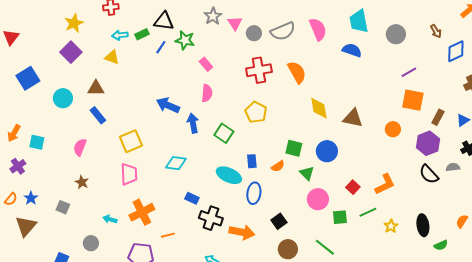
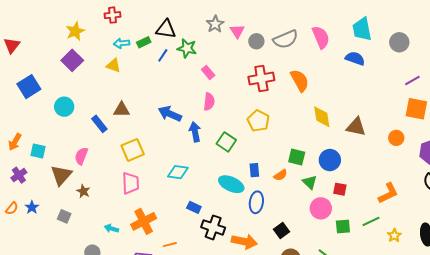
brown triangle: (96, 88) -> (122, 110), moved
red square: (353, 187) -> (340, 189), moved, turned -32
brown triangle: (26, 226) -> (61, 175), moved

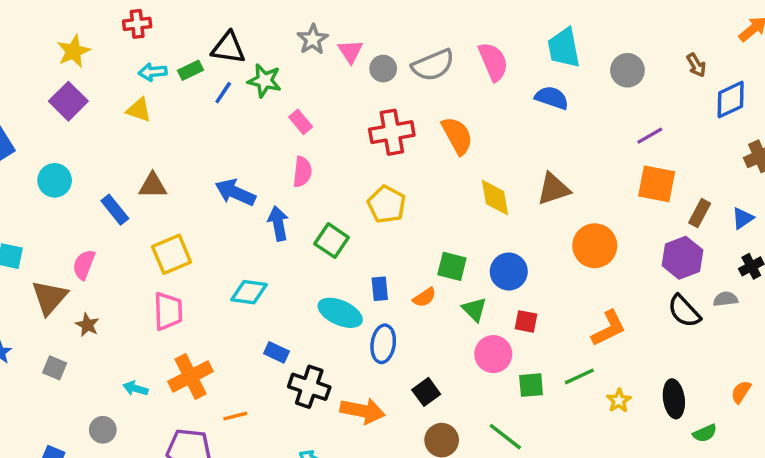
brown triangle: (356, 127) -> (553, 189), moved, turned -30
orange circle: (396, 138) -> (595, 246), moved, size x1.6

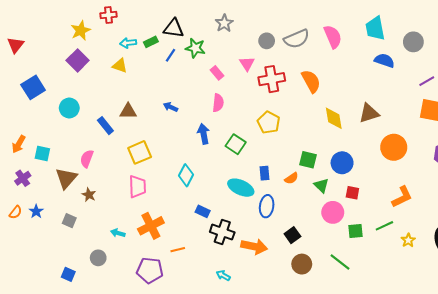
red cross: (137, 24) -> (109, 15), moved
pink triangle: (350, 51) -> (247, 64), moved
blue semicircle: (552, 98) -> (384, 60), moved
blue arrow: (235, 192) -> (171, 107), moved, size x0.6
cyan diamond: (249, 292) -> (186, 175), turned -70

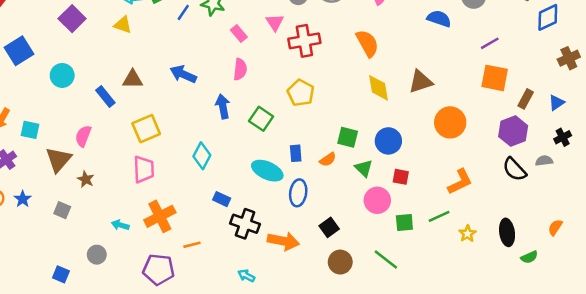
orange semicircle: (311, 81) -> (367, 43), moved
blue arrow: (171, 107) -> (183, 74), size x1.5

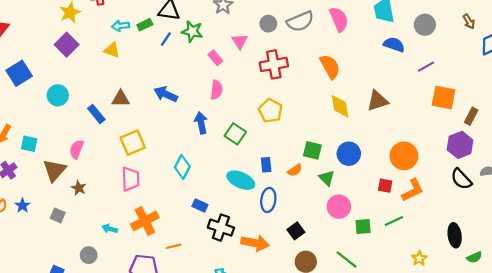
pink triangle: (275, 22) -> (240, 41), moved
purple line: (490, 43) -> (426, 67), moved
orange circle: (450, 122) -> (404, 156), moved
red square: (401, 177) -> (385, 186), moved
yellow star: (467, 234) -> (419, 258), moved

